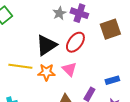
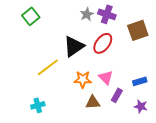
yellow line: (20, 66) -> (48, 67), turned -45
pink triangle: (69, 69) -> (106, 77), moved
orange star: (46, 72) -> (83, 79), moved

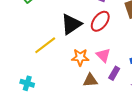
cyan cross: (38, 105) -> (27, 83), moved, turned 32

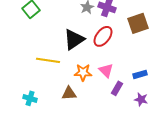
yellow line: (45, 45) -> (48, 60), turned 45
brown triangle: (90, 80) -> (69, 93), moved

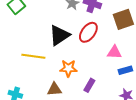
pink triangle: (106, 70) -> (114, 52), moved, turned -42
purple rectangle: (117, 88) -> (89, 85), moved

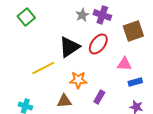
yellow line: (33, 56) -> (43, 68), turned -35

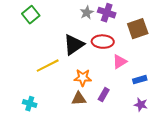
red ellipse: (98, 44) -> (103, 42), turned 55
pink triangle: (124, 64) -> (120, 62), moved, turned -35
brown triangle: (64, 101) -> (79, 99), moved

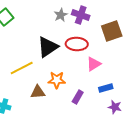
blue rectangle: (140, 80) -> (106, 88), moved
brown triangle: (79, 99) -> (38, 92), moved

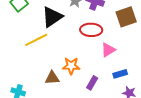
black triangle: (48, 47) -> (52, 17), moved
yellow line: (22, 68) -> (36, 40), moved

